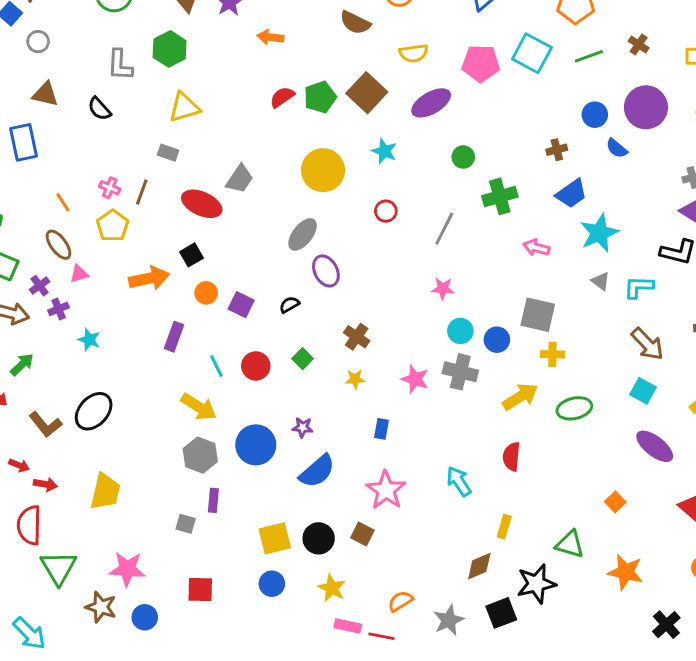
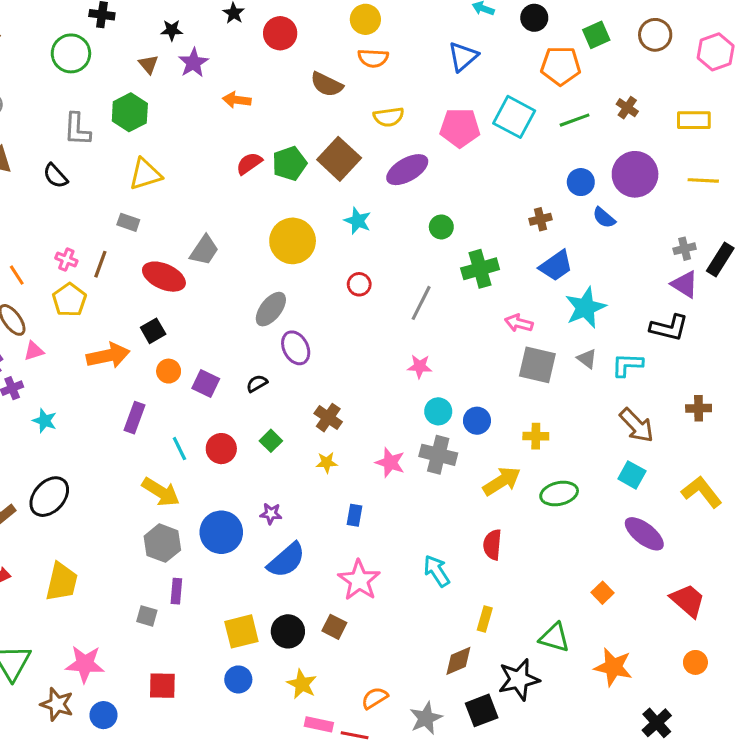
gray square: (538, 315) -> (537, 365), moved

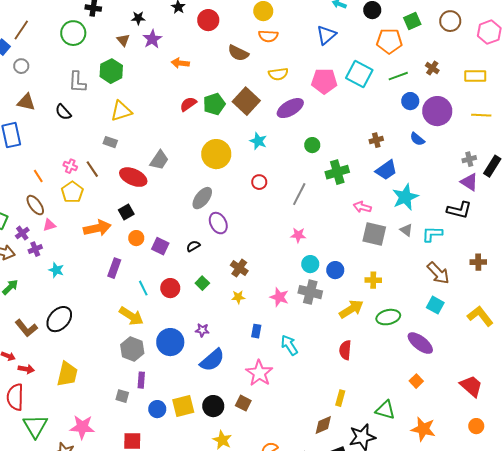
blue circle: (581, 182) -> (410, 101), moved
brown line: (100, 264) -> (92, 169), turned -54
purple ellipse: (644, 534) -> (420, 343), moved
cyan arrow: (437, 571) -> (289, 345), moved
blue circle: (238, 679) -> (157, 409), moved

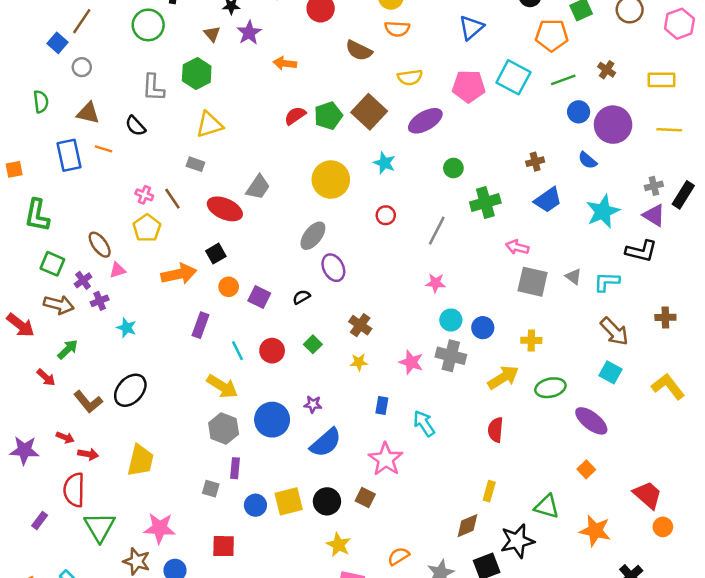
orange line: (38, 176) -> (103, 149), moved, turned -40
cyan star: (405, 197) -> (603, 211), moved
red trapezoid: (471, 386) -> (648, 495), moved

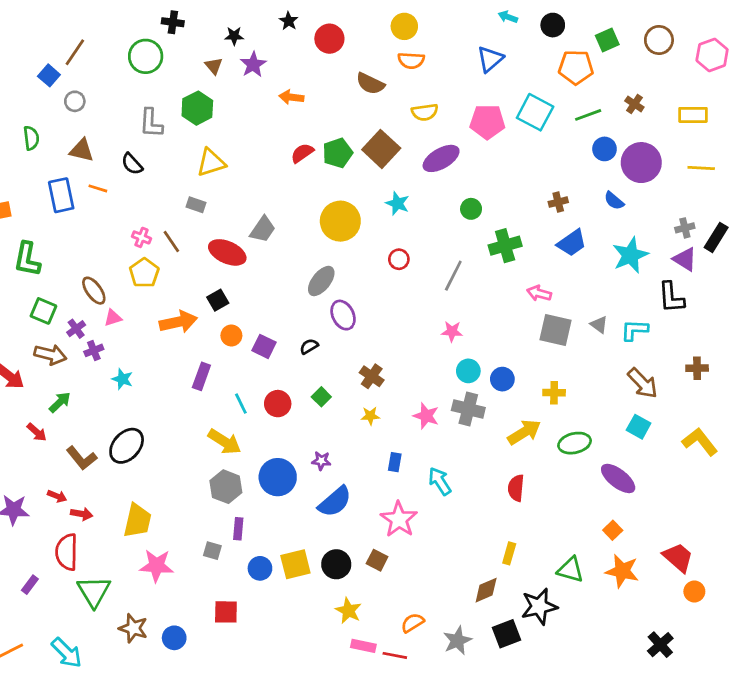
black L-shape: (641, 251) -> (671, 297), turned 72
pink star: (160, 528) -> (156, 566), moved
orange star: (595, 531) -> (622, 571), moved

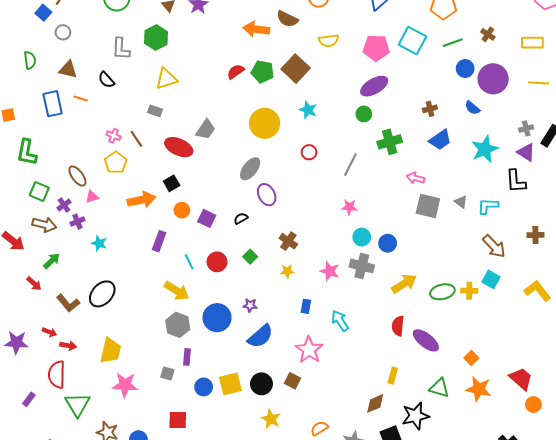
orange arrow: (291, 97) -> (256, 29), moved, size x1.4
green pentagon: (338, 153) -> (263, 72), turned 30
purple ellipse: (441, 158) -> (374, 86), moved
yellow cross: (554, 393) -> (469, 291), moved
purple ellipse: (618, 478) -> (426, 340), moved

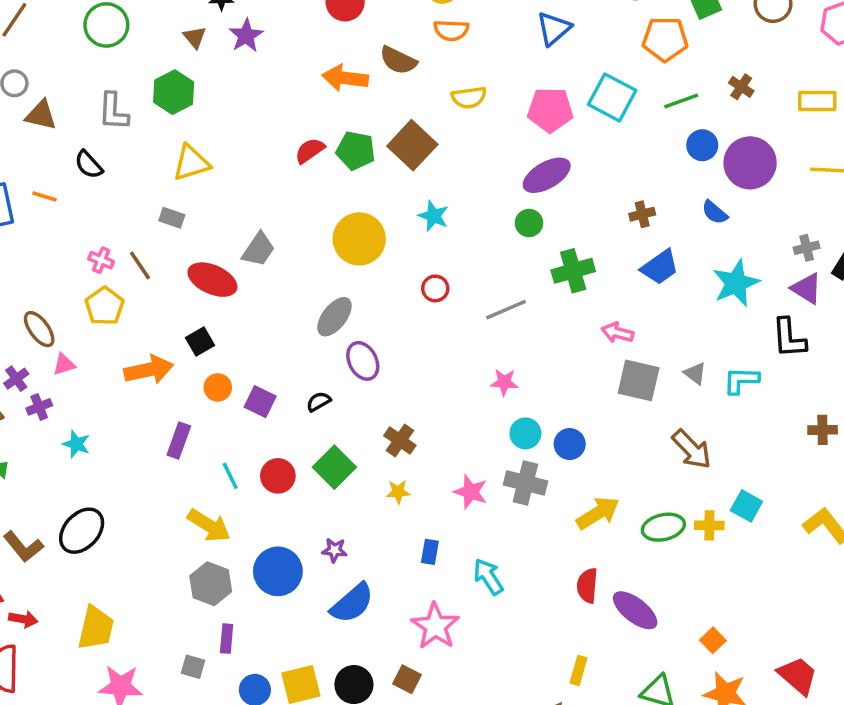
brown triangle: (68, 70) -> (41, 115), moved
gray line: (350, 165) -> (506, 310), turned 40
brown arrow: (494, 246) -> (692, 449), moved
green square: (250, 257) -> (334, 467), size x1.6

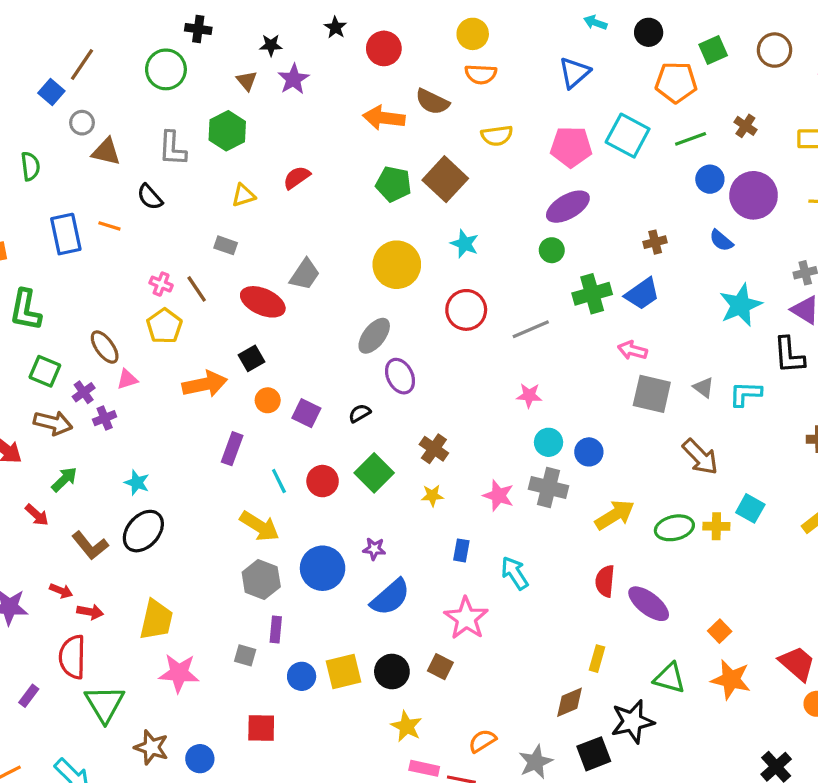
red semicircle: (310, 151) -> (297, 178), moved
yellow triangle: (191, 163) -> (243, 195), size x0.7
blue trapezoid: (660, 267) -> (642, 294), moved
red circle: (435, 288) -> (466, 310), size x1.6
cyan star: (76, 444) -> (137, 483), moved

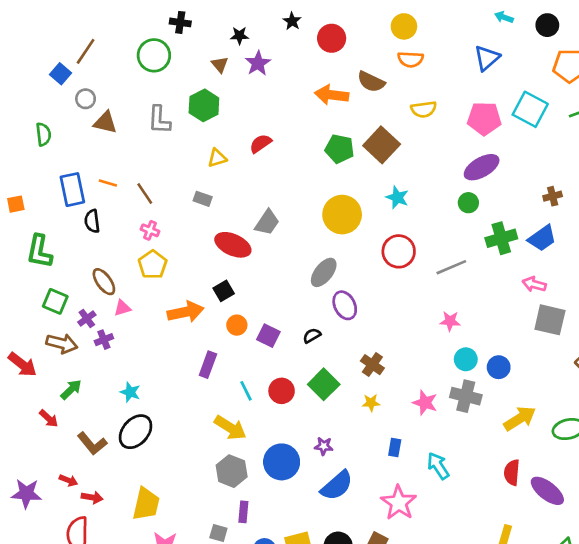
black semicircle: (150, 197) -> (92, 221), moved, turned 35
brown line: (197, 289) -> (145, 194), moved

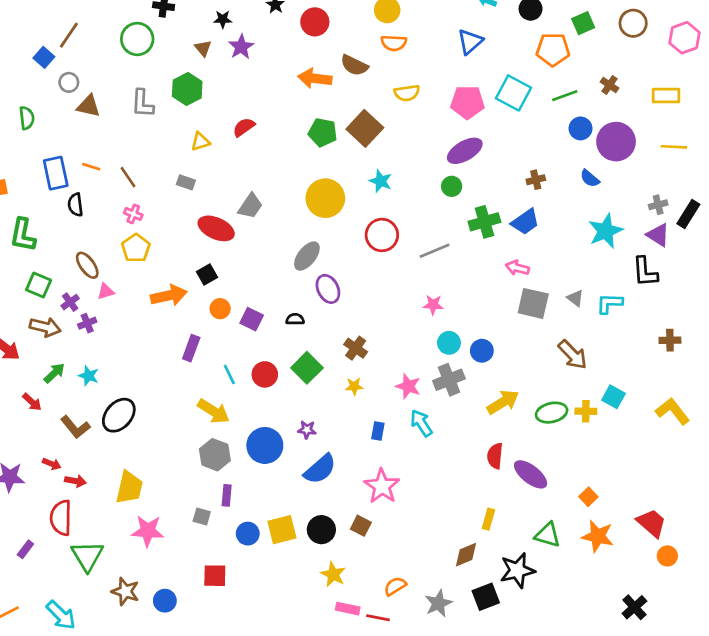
black semicircle: (312, 336) -> (295, 319), turned 30
cyan star: (130, 392) -> (89, 376), moved
gray cross: (466, 396) -> (449, 380), turned -36
cyan arrow: (438, 466) -> (421, 423), moved

